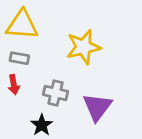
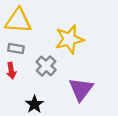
gray cross: (56, 93) -> (46, 66), moved, turned 30

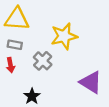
purple triangle: (81, 89) -> (91, 82), moved, turned -35

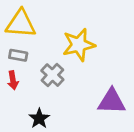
purple triangle: (91, 82) -> (112, 101), turned -30

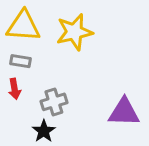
yellow star: (79, 45) -> (74, 32), moved
gray cross: (52, 75) -> (54, 102), moved, turned 30

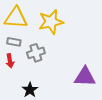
gray cross: (54, 102) -> (36, 53), moved

